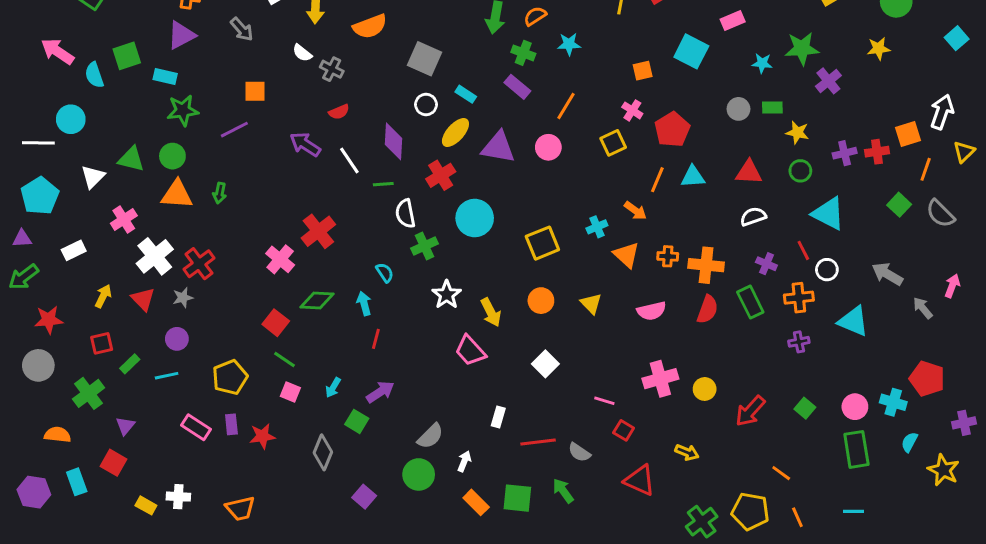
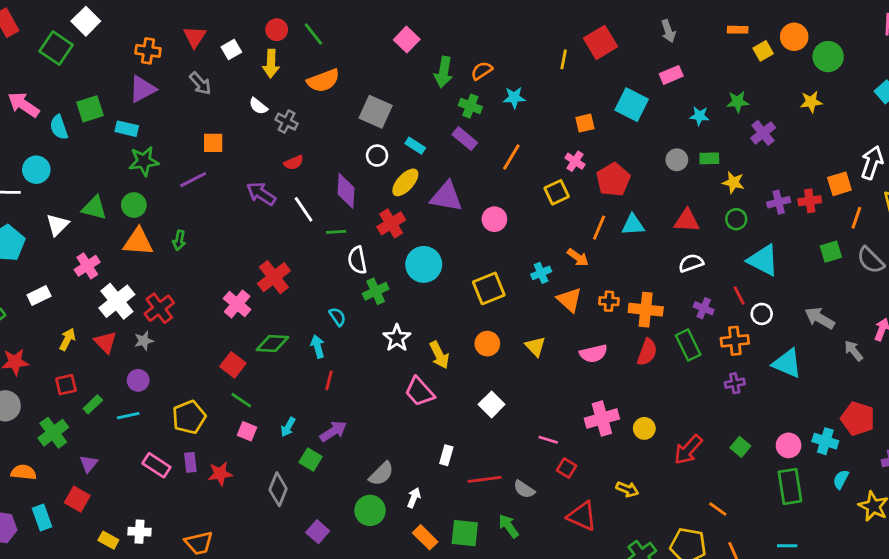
green star: (802, 48) -> (738, 102), size x0.7
pink circle: (548, 147) -> (494, 219), moved
green square: (899, 205) -> (831, 252), turned 30

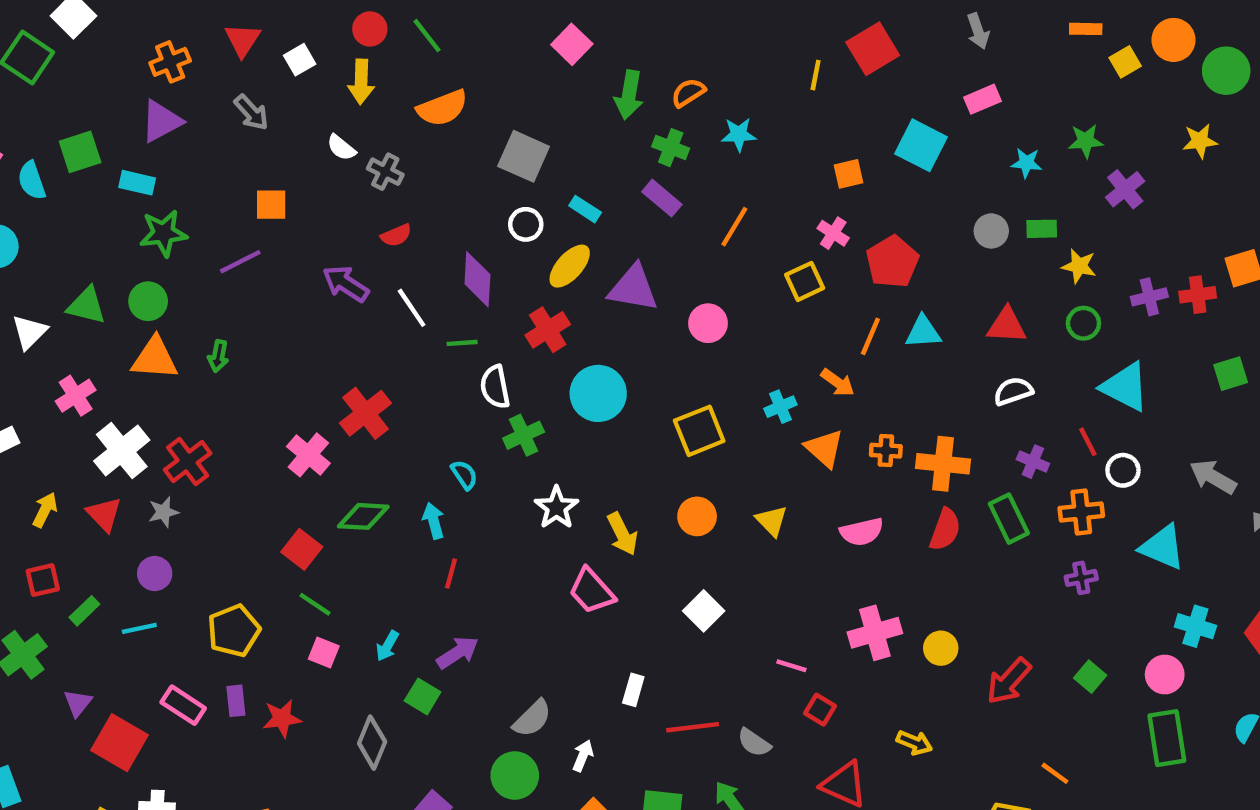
orange cross: (148, 51) -> (170, 62), turned -30
cyan cross: (825, 441) -> (1195, 626), moved
red square: (77, 499) -> (120, 743), moved, size x1.4

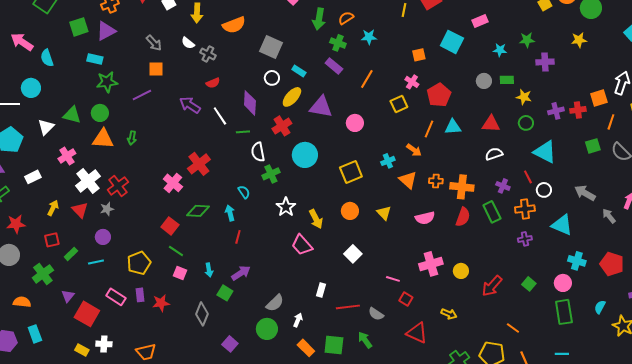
gray arrow: (251, 112) -> (154, 43), moved
green square: (80, 152) -> (79, 27), moved
purple cross: (1125, 189) -> (545, 62), turned 36
cyan arrow: (387, 646) -> (209, 270), turned -40

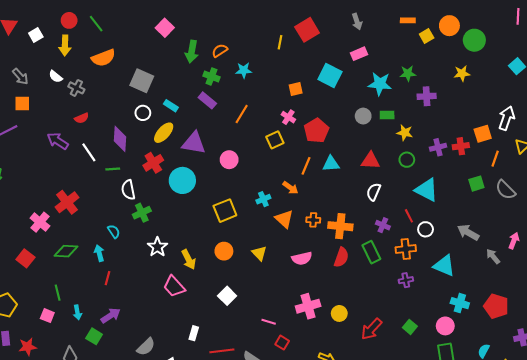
cyan star: (500, 50) -> (380, 84), size x1.6
white semicircle: (494, 154) -> (374, 192), turned -48
cyan circle: (305, 155) -> (182, 180), moved
red square: (170, 226) -> (25, 258), moved
green line: (176, 251) -> (58, 293), moved, turned 42

